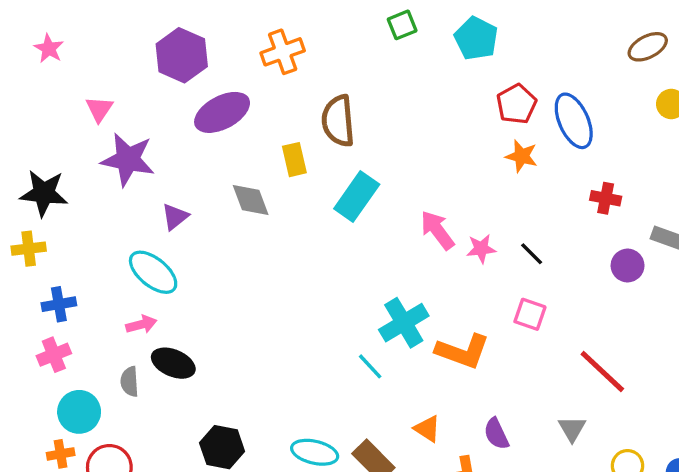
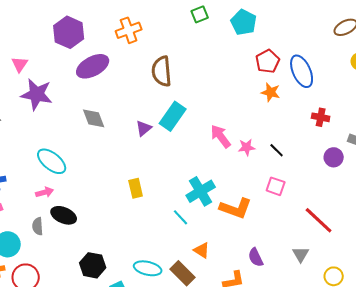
yellow rectangle: (294, 160) -> (136, 188), moved
gray diamond: (251, 200) -> (94, 118), moved
purple triangle: (175, 217) -> (144, 128), moved
orange triangle: (427, 429) -> (202, 250), moved

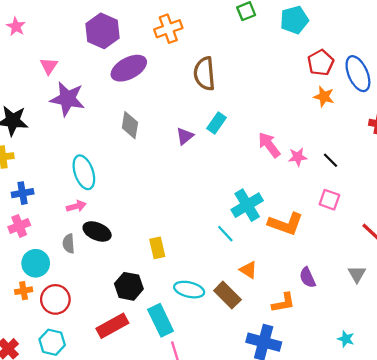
cyan pentagon: (244, 22) -> (294, 20), turned 30
cyan rectangle: (173, 116) -> (217, 123), size x0.7
gray diamond: (94, 118) -> (130, 125), turned 30
cyan ellipse: (52, 161) -> (84, 172), turned 32
yellow rectangle: (136, 188) -> (157, 248), moved

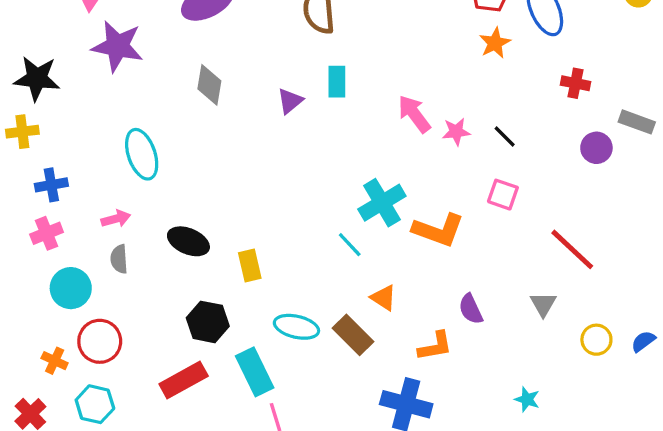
orange star: (324, 97) -> (495, 43), turned 30
cyan rectangle: (217, 123) -> (337, 82), turned -35
pink arrow: (76, 206) -> (116, 219), moved
black ellipse: (97, 231) -> (188, 241), moved
orange cross: (24, 291) -> (55, 361), moved, turned 35

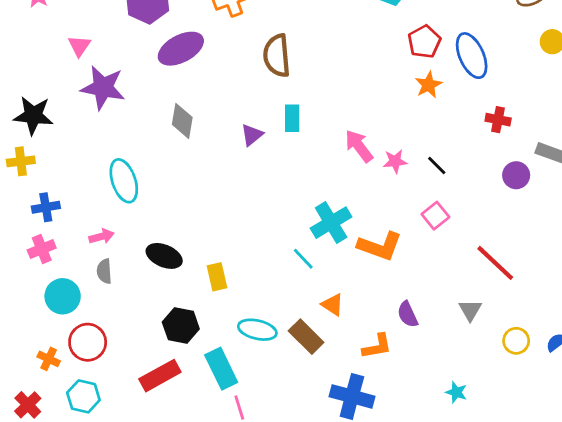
pink square: (503, 195) -> (435, 216), turned 32

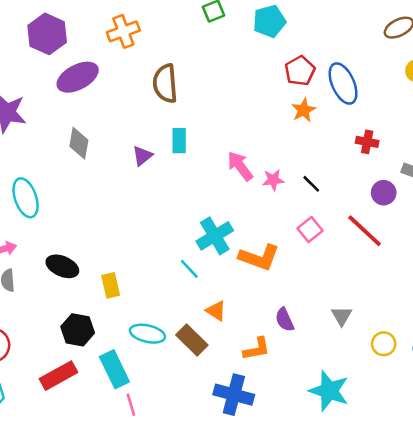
red line: (495, 263) -> (365, 231), moved
cyan star: (456, 392) -> (329, 391), size x2.0

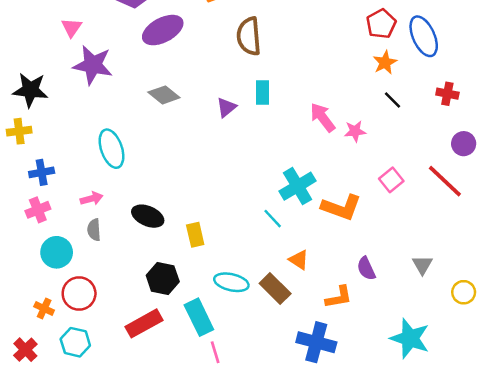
gray diamond: (79, 143) -> (164, 95), turned -60
black line: (311, 184) -> (392, 100), moved

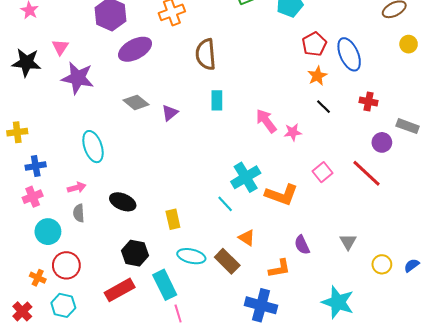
black star: (30, 90) -> (26, 63), moved
purple triangle: (226, 107) -> (170, 113), moved
yellow rectangle: (195, 235) -> (173, 219), moved

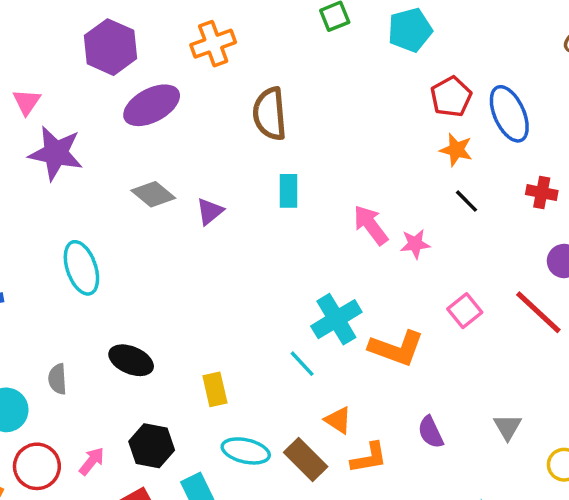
orange star: (317, 76) -> (456, 150), turned -30
pink arrow: (77, 188) -> (92, 461), moved, turned -36
orange L-shape: (279, 268) -> (369, 458), moved

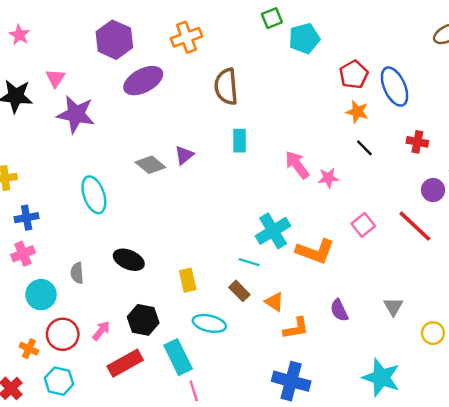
cyan pentagon: (410, 30) -> (304, 38), moved
gray diamond: (153, 194) -> (150, 165), moved
cyan line: (302, 364) -> (249, 262), turned -30
brown rectangle: (306, 459) -> (239, 291), moved, size x0.7

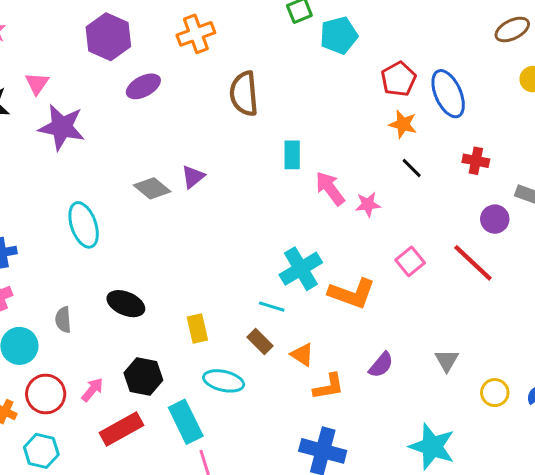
purple ellipse: (143, 81) -> (143, 86), size x0.7
cyan rectangle: (239, 141) -> (292, 155), moved
purple semicircle: (339, 310) -> (381, 365), turned -115

